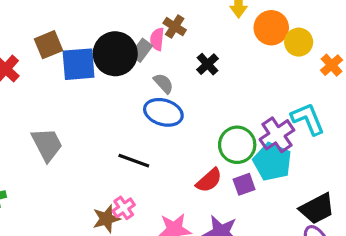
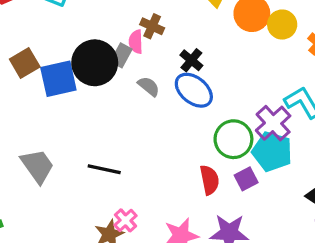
blue ellipse: (163, 112) -> (194, 90), moved, turned 30
black line: (134, 161) -> (104, 169), moved
red semicircle: (209, 180) -> (210, 180), turned -52

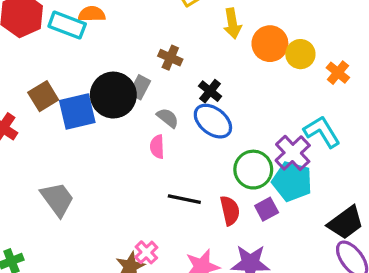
pink semicircle: (136, 42) -> (157, 147), moved
black line: (104, 169) -> (184, 199), moved

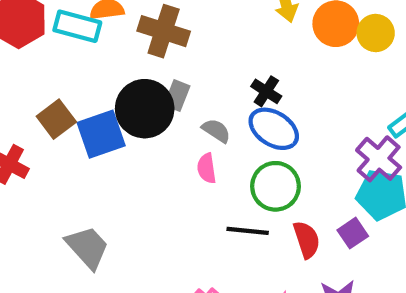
brown cross: (170, 58) -> (164, 31), moved, size x1.6
green circle: (253, 170) -> (275, 186), moved

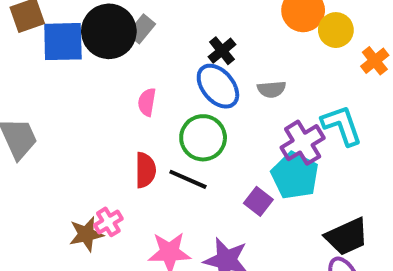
gray semicircle: (216, 131) -> (272, 89), moved, turned 124
black line: (248, 231) -> (188, 179), moved
purple square: (353, 233) -> (258, 201), turned -36
red semicircle: (307, 240) -> (145, 170), moved

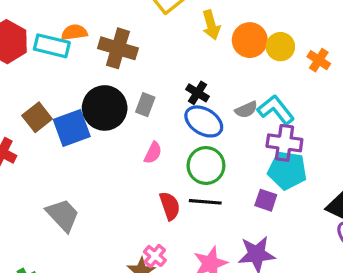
gray rectangle: (141, 29) -> (145, 105), moved
pink semicircle: (147, 102) -> (153, 153), turned -145
cyan L-shape: (342, 125) -> (276, 110), moved
purple cross: (303, 143) -> (284, 143), turned -32

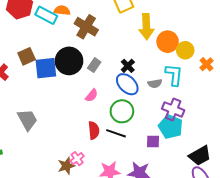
yellow arrow: (211, 25) -> (146, 27), size x1.4
cyan L-shape: (276, 110) -> (174, 75), moved, turned 30
purple square: (266, 200) -> (153, 141), turned -32

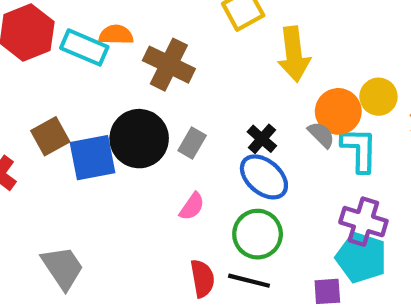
orange circle: (168, 42) -> (338, 111), moved
gray semicircle: (155, 83) -> (321, 135), moved, turned -120

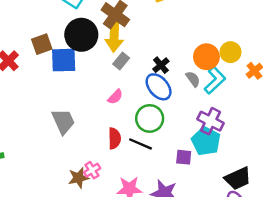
yellow arrow: (294, 54) -> (114, 37), moved
gray semicircle: (321, 135) -> (193, 79), moved
black circle: (139, 139) -> (81, 35), moved
cyan L-shape: (359, 150) -> (215, 80), turned 36
gray trapezoid: (63, 268) -> (63, 121), moved

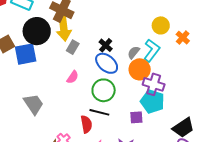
orange circle: (206, 57) -> (140, 69), moved
gray semicircle: (193, 79) -> (134, 52), turned -96
red semicircle: (114, 138) -> (86, 124), moved

